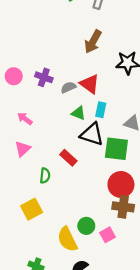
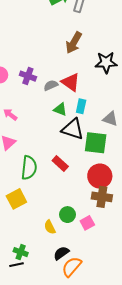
red rectangle: (68, 158) -> (60, 164), moved
green semicircle: (45, 176) -> (29, 168), size x1.6
yellow semicircle: (67, 239) -> (50, 227), size x0.6

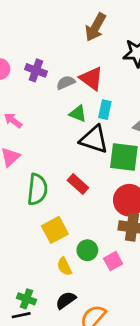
yellow square: (16, 199) -> (55, 230), moved
black semicircle: (61, 253) -> (66, 300), moved

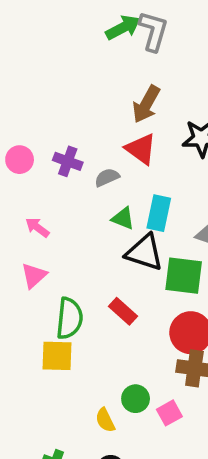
red triangle: (91, 78) -> (141, 149), moved
cyan rectangle: (105, 110) -> (159, 213), size x1.4
yellow square: (55, 230) -> (57, 356), moved, turned 30

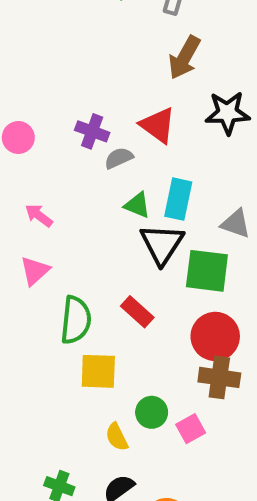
brown arrow: (146, 104) -> (184, 58), moved
purple cross: (68, 161) -> (92, 131), moved
black triangle: (144, 252) -> (162, 244), turned 45
yellow square: (57, 356) -> (98, 371), moved

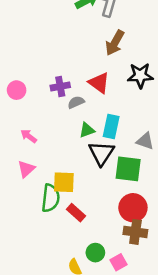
purple cross: (92, 131) -> (60, 86), turned -30
green triangle: (137, 205) -> (87, 130), turned -42
red rectangle: (137, 312) -> (76, 213), moved
yellow square: (98, 371) -> (64, 182), moved

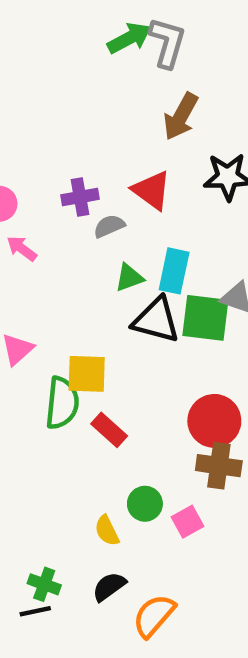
pink arrow: (29, 136) -> (22, 249), moved
black triangle: (101, 153) -> (156, 320), turned -48
green square: (128, 169) -> (205, 318), moved

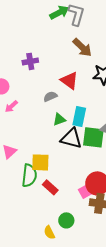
brown arrow: (181, 116) -> (82, 47), turned -75
purple cross: (80, 197) -> (30, 61), moved
pink arrow: (22, 249) -> (11, 106), turned -80
pink square: (187, 522) -> (85, 191), moved

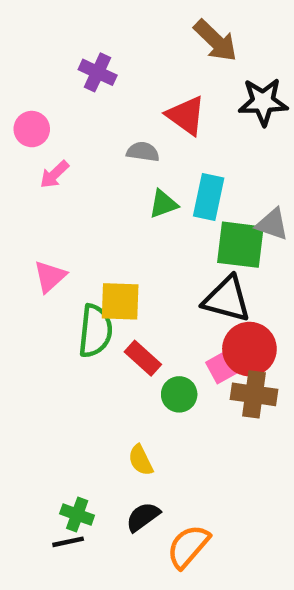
purple cross: (30, 61) -> (98, 72), turned 35
gray semicircle: (50, 96) -> (143, 152), turned 32
black triangle: (71, 138) -> (227, 299), moved
green circle: (66, 220) -> (179, 394), moved

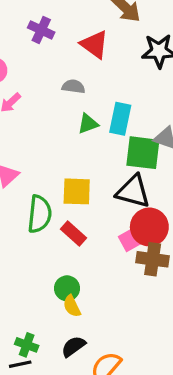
red triangle: (186, 115) -> (94, 45), moved
yellow square: (120, 301) -> (77, 191), moved
green circle: (179, 394) -> (67, 288), moved

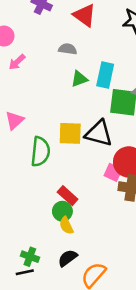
black triangle: (133, 191) -> (99, 133), moved
red rectangle: (73, 233) -> (68, 196), moved
pink square: (130, 240) -> (113, 172), turned -36

